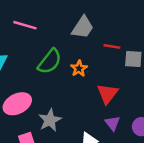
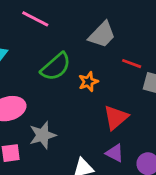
purple triangle: (112, 123) -> (115, 153), turned -35

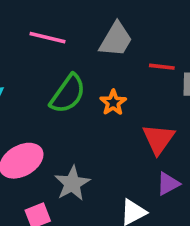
pink line: (35, 19) -> (48, 38), moved
purple triangle: (115, 153) -> (168, 184), turned -42

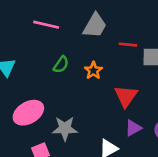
green semicircle: (68, 94) -> (61, 65), size x0.6
gray star: (72, 183) -> (65, 128), turned 30

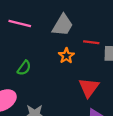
green semicircle: (61, 65) -> (24, 68), moved
orange star: (93, 71) -> (66, 56), moved

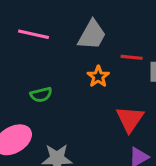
green semicircle: (24, 68) -> (41, 95), turned 42

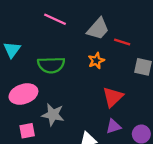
red line: (132, 57) -> (122, 42), moved
green semicircle: (41, 95) -> (51, 65), size x1.6

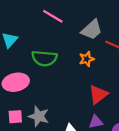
gray star: (53, 115) -> (39, 116), moved

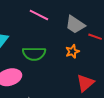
gray trapezoid: (92, 30) -> (75, 25), turned 80

